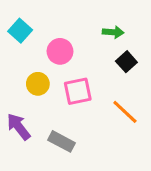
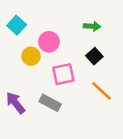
black square: (126, 62) -> (94, 56), moved
yellow circle: (38, 84) -> (31, 56), moved
gray rectangle: (61, 141) -> (50, 103), moved

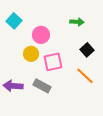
yellow circle: (31, 56) -> (31, 54), moved
black square: (94, 56) -> (87, 50), moved
purple arrow: (15, 103) -> (13, 86), turned -48

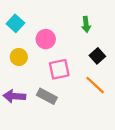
green arrow: (77, 22) -> (86, 24), turned 80
yellow circle: (31, 54) -> (19, 57), moved

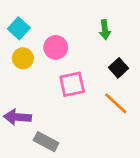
yellow circle: (19, 57) -> (23, 58), moved
gray rectangle: (47, 96) -> (46, 142), moved

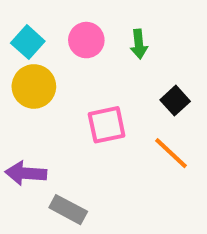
green arrow: (105, 30) -> (139, 44), moved
pink circle: (56, 47) -> (86, 40), moved
yellow circle: (23, 58) -> (34, 86), size x1.4

